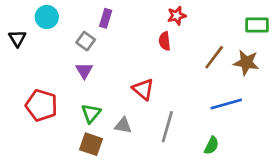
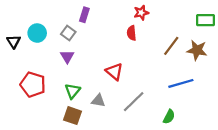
cyan circle: (47, 17) -> (37, 33), moved
black triangle: (17, 38) -> (14, 42), moved
gray line: (167, 127) -> (134, 102), turned 30

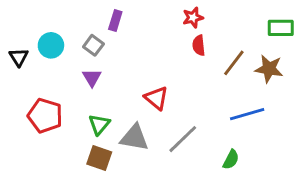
red semicircle: (132, 33) -> (199, 45), moved
gray triangle: (98, 101) -> (134, 138), size x1.5

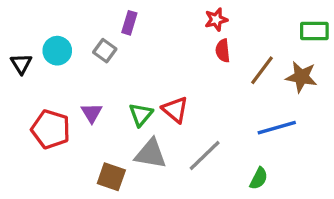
purple triangle: (92, 78) -> (92, 113), moved
green triangle: (99, 124) -> (141, 115), moved

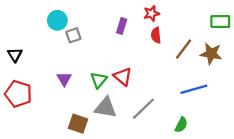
purple rectangle: (129, 23) -> (122, 26), moved
cyan circle: (57, 51) -> (57, 20), moved
gray square: (105, 51) -> (73, 35), turned 35
black triangle: (21, 64) -> (15, 55), moved
red pentagon: (51, 129) -> (18, 94), moved

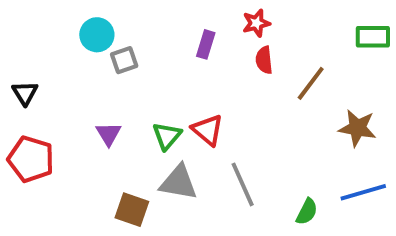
brown star: (211, 54) -> (357, 128), moved
blue line: (194, 89) -> (363, 192), moved
gray line: (143, 109) -> (243, 184), turned -70

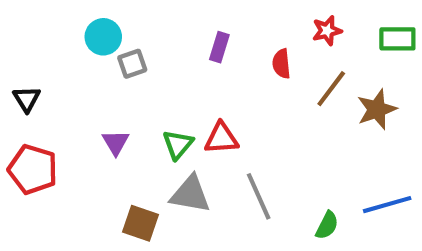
red star: (256, 23) -> (327, 31), moved
brown star: (357, 128) -> (377, 109), moved, turned -30
red triangle: (208, 130) -> (221, 138), turned -44

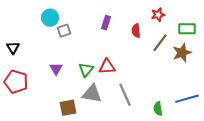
green rectangle: (397, 39) -> (187, 29), moved
brown square: (141, 223) -> (68, 108), turned -30
green semicircle: (327, 225) -> (158, 109), turned 144

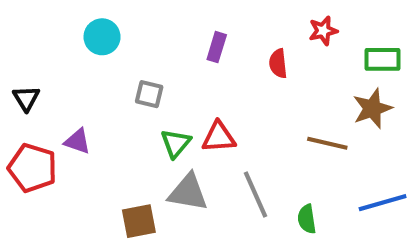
gray square: (64, 31) -> (149, 94), moved, turned 32
brown line: (160, 43) -> (327, 143), moved, turned 66
purple triangle: (56, 69) -> (77, 141), moved, turned -40
green semicircle: (158, 109) -> (307, 219), moved

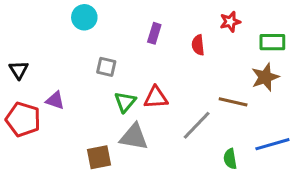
cyan circle: (102, 37) -> (84, 17), moved
gray line: (256, 194) -> (197, 125), moved, turned 68
green semicircle: (307, 219) -> (230, 159), moved

